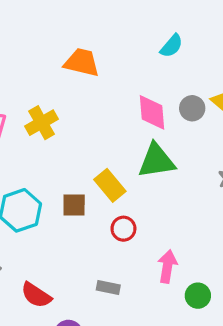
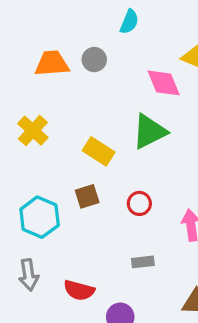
gray circle: (192, 108) -> (94, 60), moved
pink diamond: (152, 112) -> (164, 83), moved
yellow rectangle: (110, 185) -> (99, 151), moved

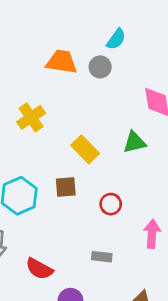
cyan semicircle: (129, 22) -> (116, 39), moved
green triangle: (150, 132) -> (134, 142), size x0.7

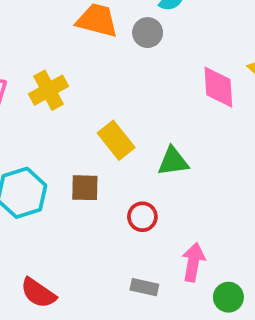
green triangle: (134, 142) -> (173, 161), moved
gray rectangle: (102, 257) -> (144, 287), moved

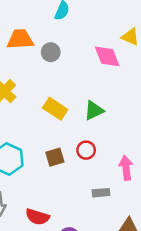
gray circle: (148, 33) -> (51, 52), moved
brown square: (85, 188) -> (55, 157), moved

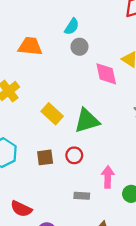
gray circle: (51, 52) -> (79, 47), moved
green triangle: (94, 110) -> (87, 121), size x1.4

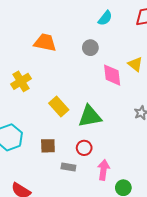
cyan semicircle: (72, 27) -> (105, 18), moved
red circle: (74, 155) -> (84, 148), moved
gray rectangle: (82, 196) -> (68, 167), moved

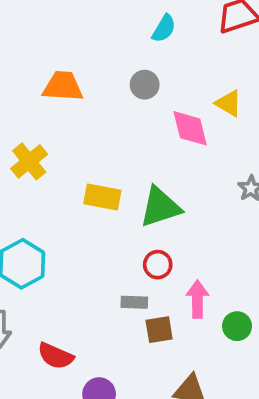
yellow rectangle: (59, 106) -> (102, 197), turned -30
brown square: (48, 146) -> (159, 330), moved

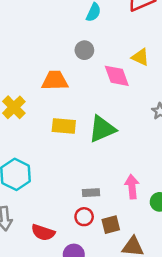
orange trapezoid: (63, 86) -> (55, 80), moved
red circle: (158, 265) -> (84, 217), moved
brown square: (159, 330) -> (111, 225), moved

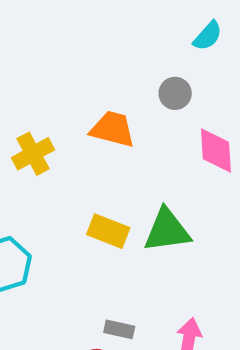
yellow rectangle: (64, 126) -> (108, 231), moved

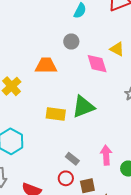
gray rectangle: (119, 329) -> (72, 159), turned 40

